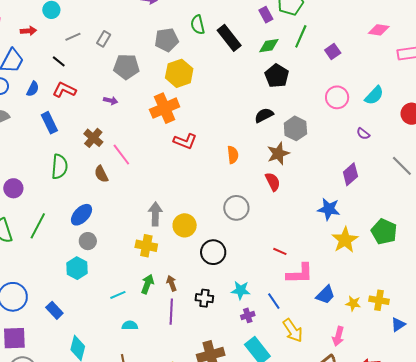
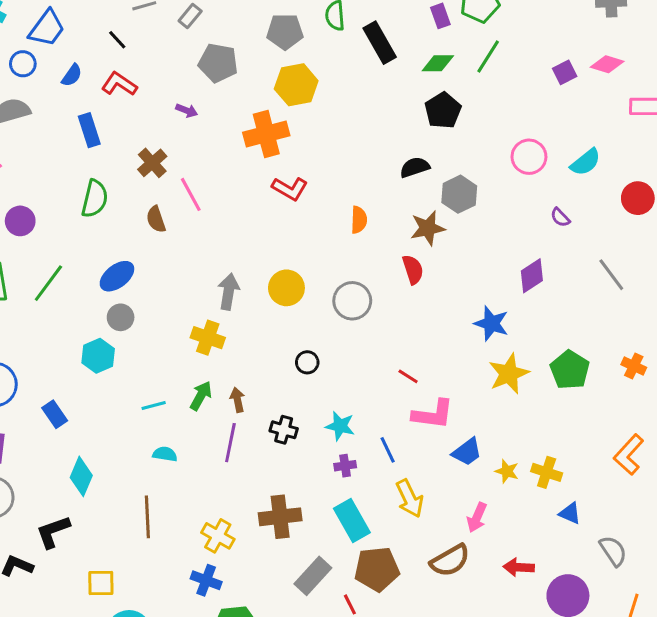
purple square: (333, 51) -> (565, 72), moved
yellow circle: (185, 225) -> (286, 288), moved
black circle: (213, 252) -> (307, 362), size x0.6
blue triangle: (398, 325) -> (570, 513), turned 49

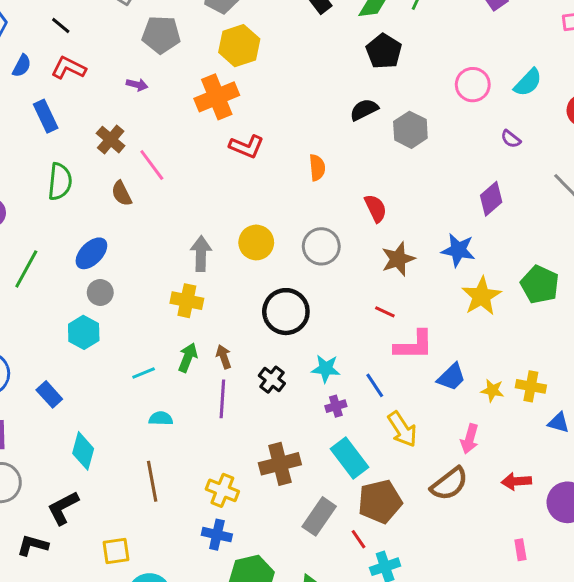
brown star: (428, 228) -> (398, 259), moved
black circle: (307, 362) -> (286, 312), size x2.0
black cross: (284, 430) -> (272, 380), turned 30

